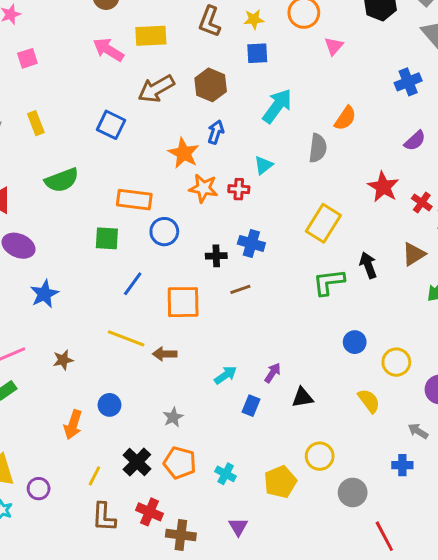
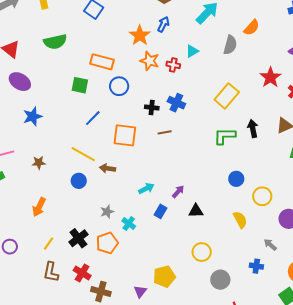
blue circle: (109, 405) -> (79, 181), moved
orange pentagon: (180, 463) -> (107, 243), turned 30
cyan cross: (226, 474) -> (129, 224), moved
yellow pentagon: (280, 482) -> (164, 276), moved

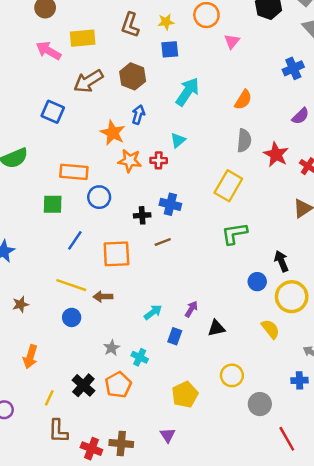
gray semicircle: (230, 45) -> (244, 140), moved
black arrow: (253, 129) -> (281, 261), moved
yellow circle: (262, 196) -> (292, 297), size x1.4
red cross: (82, 273) -> (91, 449), moved
yellow pentagon: (164, 276) -> (185, 395), moved

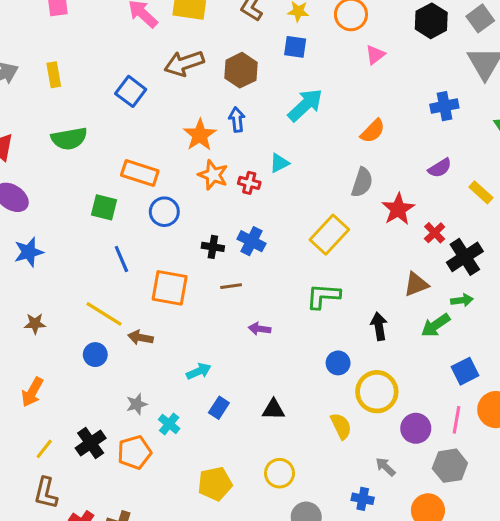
blue arrow: (138, 115) -> (237, 120), turned -36
blue line: (75, 240) -> (121, 259), turned -70
black arrow: (281, 261) -> (379, 326), moved
purple arrow: (191, 309) -> (260, 329), moved, turned -126

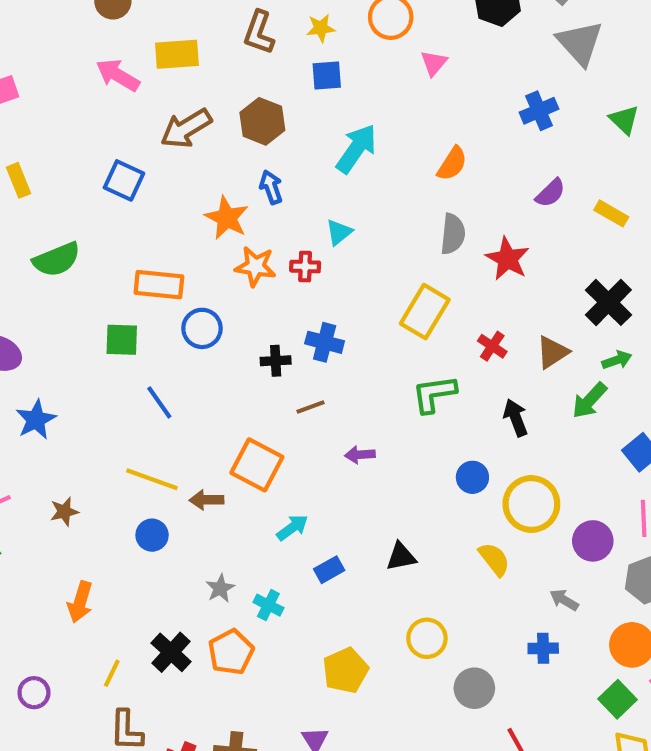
red cross: (435, 233) -> (492, 346), moved
orange square: (170, 288) -> (257, 465), moved, turned 30
blue rectangle: (219, 408) -> (329, 570), turned 40

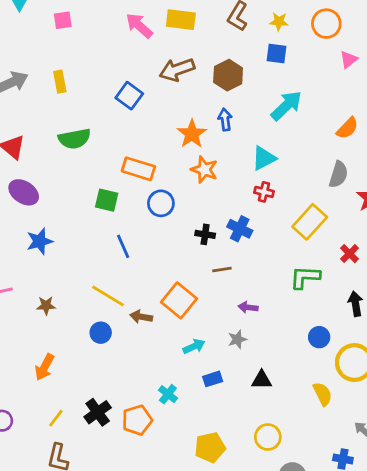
cyan triangle: (339, 232) -> (264, 158), size x1.4
red cross: (305, 267) -> (264, 192), moved
gray star: (220, 588) -> (237, 339), moved

